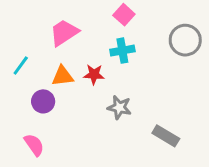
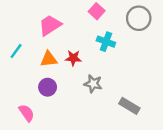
gray circle: (185, 40) -> (139, 18), moved
cyan cross: (122, 51) -> (106, 42), moved, turned 30
purple circle: (43, 101) -> (48, 87), moved

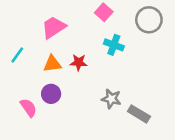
gray star: (93, 84) -> (111, 99), moved
pink semicircle: (27, 113) -> (28, 108), moved

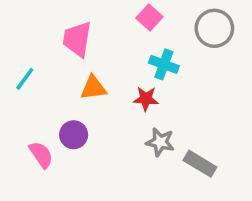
pink trapezoid: (54, 27) -> (77, 39), turned -48
red star: (79, 62) -> (146, 99), moved
orange triangle: (52, 64) -> (93, 88), moved

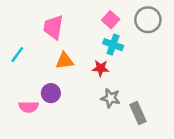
pink square: (149, 17) -> (111, 20), moved
pink semicircle: (41, 155) -> (28, 107), turned 126
gray rectangle: (200, 164) -> (138, 113), turned 35

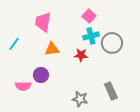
gray circle: (148, 20) -> (112, 43), moved
cyan cross: (113, 45) -> (91, 36), turned -35
gray star: (111, 98) -> (80, 99), moved

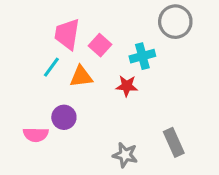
pink square: (89, 16) -> (100, 45), moved
gray circle: (112, 43) -> (175, 22), moved
cyan line: (14, 44) -> (51, 67), moved

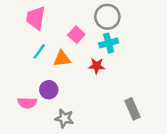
gray circle: (175, 22) -> (107, 17), moved
pink trapezoid: (67, 34) -> (36, 18), moved
gray star: (125, 155) -> (64, 118), moved

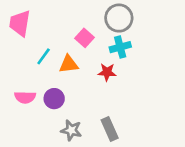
pink trapezoid: (36, 18) -> (20, 23), moved
pink semicircle: (27, 103) -> (25, 97), moved
gray rectangle: (132, 109) -> (110, 129), moved

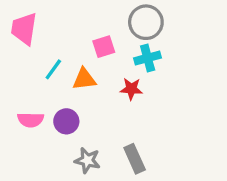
pink square: (85, 38) -> (104, 47), turned 30

